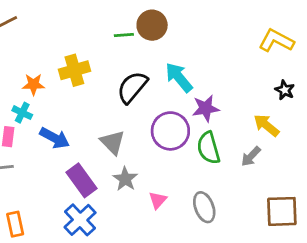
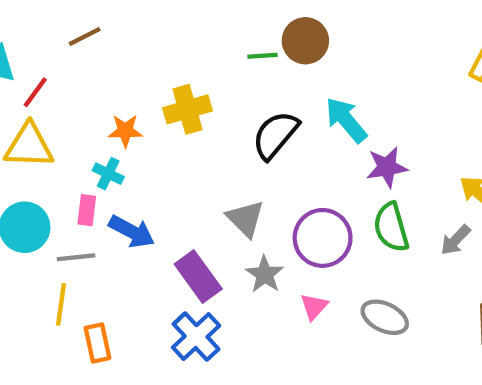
purple circle: (170, 131) -> (323, 238), moved
blue arrow: (55, 138) -> (132, 232), moved
gray ellipse: (204, 207) -> (385, 317), turned -44

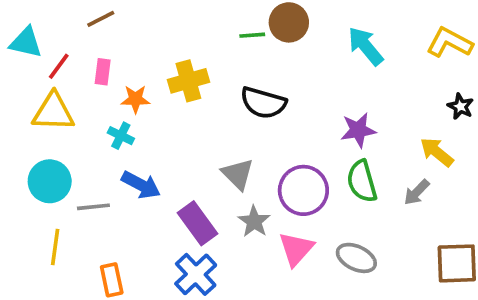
cyan arrow: (346, 120) -> (366, 46), moved
black semicircle: (275, 135) -> (263, 103), turned -114
pink rectangle: (87, 210) -> (103, 72), moved
yellow line: (61, 304) -> (55, 247), moved
pink triangle: (314, 307) -> (296, 249), size x1.5

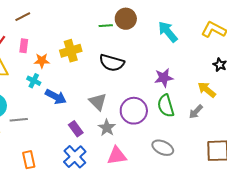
blue arrow: (141, 185) -> (56, 97), moved
purple rectangle: (198, 223) -> (76, 129), size x0.7
pink triangle: (296, 249) -> (117, 156), moved, turned 40

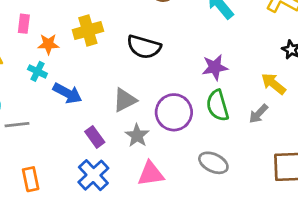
gray triangle: (98, 102) -> (125, 100), turned 48

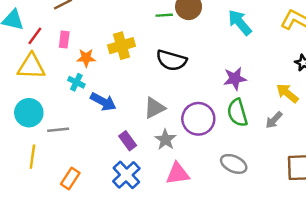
orange rectangle: (31, 179) -> (70, 179), turned 45

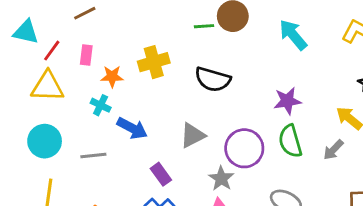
gray line: (58, 130) -> (93, 155), moved
gray star: (165, 140) -> (221, 178), moved

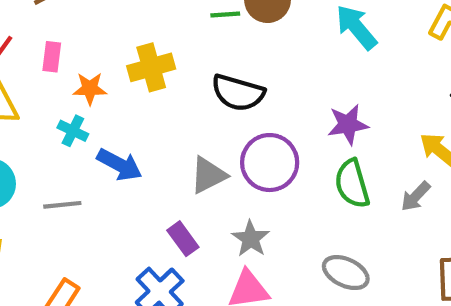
purple circle: (244, 148) -> (270, 163), moved
purple rectangle: (161, 174) -> (183, 239), moved

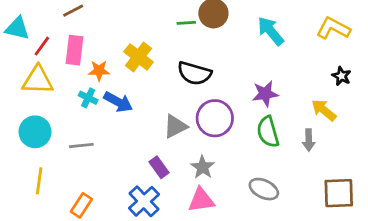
pink rectangle: (52, 57) -> (75, 50), size x1.5
yellow cross: (151, 67) -> (139, 57), turned -36
blue arrow: (119, 165) -> (118, 102), moved
gray arrow: (416, 196) -> (309, 140), turned -45

